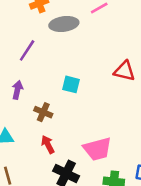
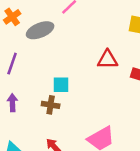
brown cross: (43, 112) -> (51, 105), moved

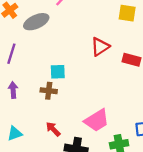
red triangle: (108, 60) -> (100, 47), turned -30

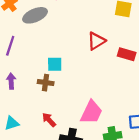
pink trapezoid: (97, 120) -> (91, 112), turned -35

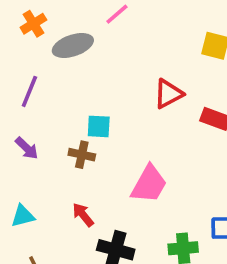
purple arrow: (11, 81) -> (27, 148), turned 133
pink trapezoid: (91, 112) -> (149, 184), moved

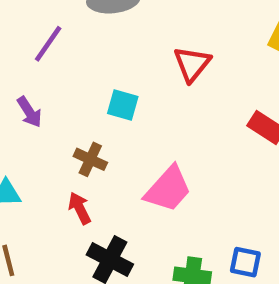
red triangle: (168, 94) -> (192, 64), moved, turned -36
brown cross: (82, 155) -> (90, 159), moved

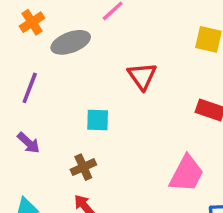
brown cross: (90, 159) -> (83, 167), turned -35
pink trapezoid: (168, 189) -> (186, 174), moved

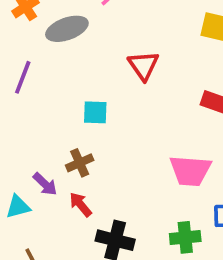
purple arrow: (28, 143) -> (45, 184), moved
pink trapezoid: (186, 174) -> (190, 171), turned 66

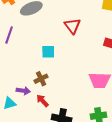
purple arrow: (45, 184) -> (23, 91), turned -32

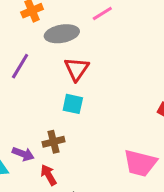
red triangle: (72, 26) -> (77, 69), moved

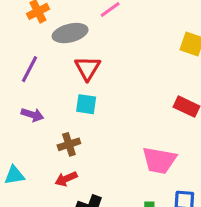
purple arrow: (23, 154) -> (32, 115), moved
red arrow: (49, 175) -> (66, 179), turned -80

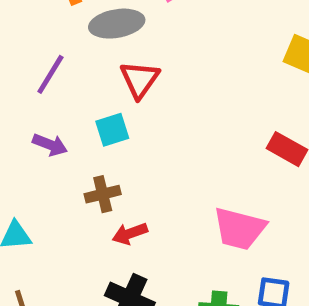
cyan square: (86, 104) -> (112, 130), moved, turned -30
red arrow: (66, 179) -> (130, 234), moved

